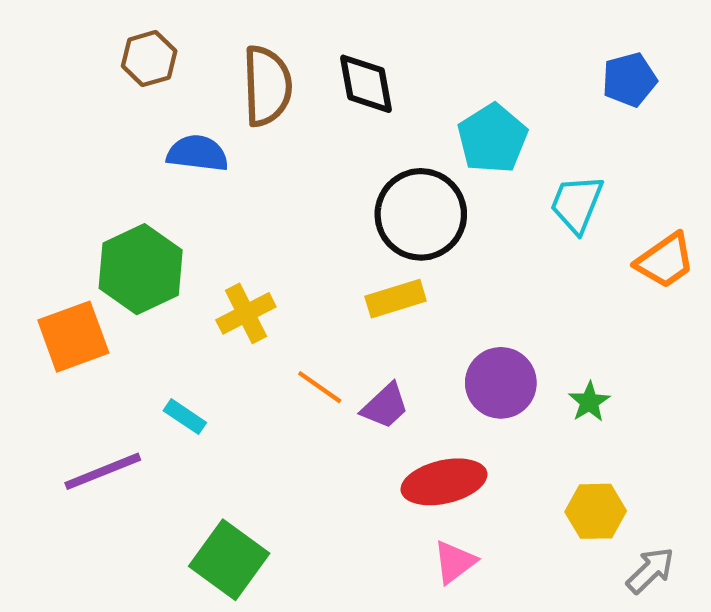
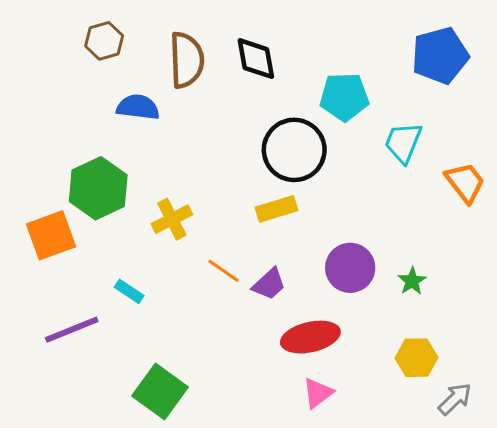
blue pentagon: (629, 80) -> (440, 56), size x1.5
cyan pentagon: (492, 139) -> (344, 97), turned 30
orange trapezoid: (665, 261) -> (465, 182), turned -93

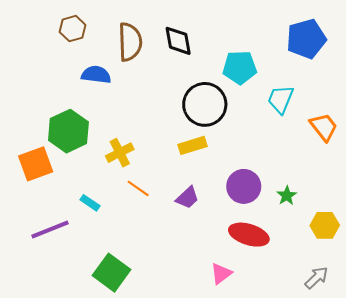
orange line: (223, 271) -> (138, 188), moved
red ellipse: (310, 337) -> (249, 235), moved, turned 30
yellow hexagon: (416, 358) -> (325, 225), moved

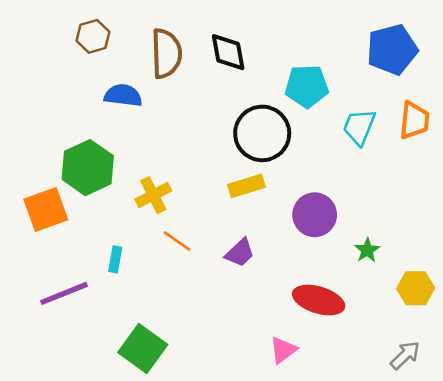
orange trapezoid: (324, 127) -> (414, 120), moved, turned 44
purple circle: (244, 186) -> (315, 215), moved
cyan rectangle: (90, 203) -> (115, 259), turned 66

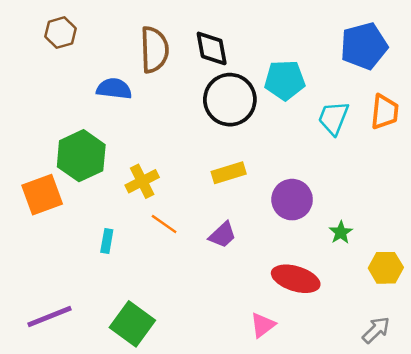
brown hexagon: (93, 36) -> (60, 33), moved
black circle: (262, 133) -> (230, 100), moved
purple line: (64, 293) -> (50, 317), moved

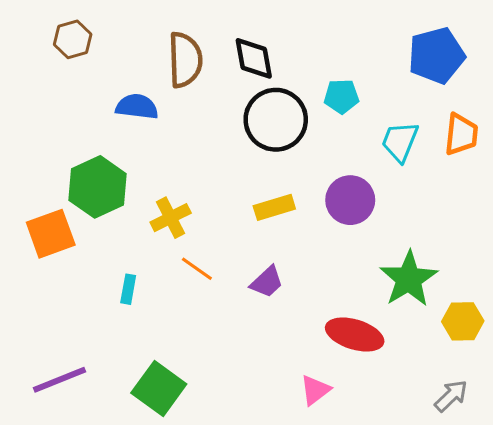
cyan pentagon: (285, 80) -> (341, 96), size x0.7
purple circle: (292, 200) -> (350, 200), moved
green star: (341, 232) -> (409, 279), size x2.0

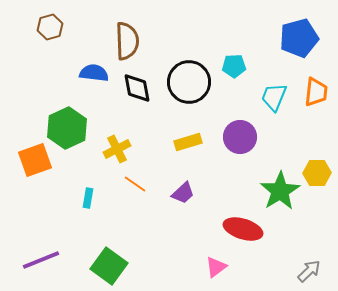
black diamond: (254, 58) -> (137, 88), moved
yellow hexagon: (463, 321) -> (317, 173), moved

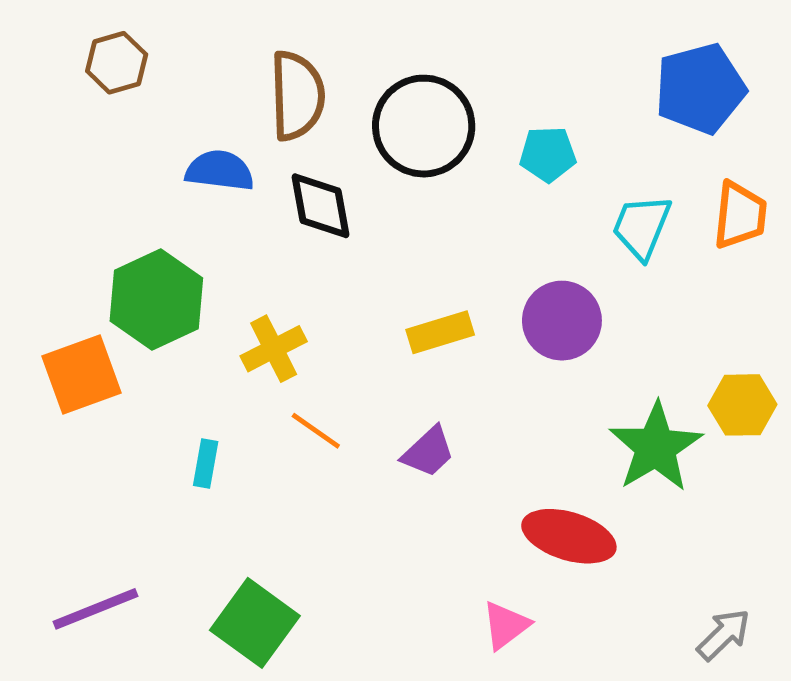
black circle: (189, 82) -> (424, 126), moved

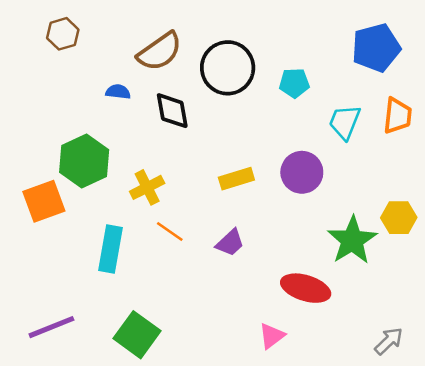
brown semicircle: (297, 96) -> (160, 51), turned 57
blue semicircle: (220, 171) -> (118, 92), size x0.7
cyan rectangle: (206, 464) -> (111, 249), size x1.8

